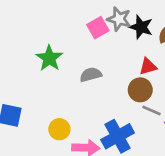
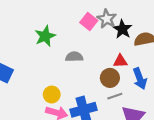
pink square: (98, 28) -> (89, 21), turned -35
gray line: (152, 111) -> (115, 96), turned -56
yellow circle: (59, 129) -> (52, 94), moved

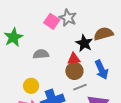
black star: (122, 29) -> (84, 43), moved
red triangle: (120, 61) -> (74, 59), moved
yellow circle: (52, 94) -> (31, 86), moved

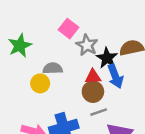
gray star: (68, 18) -> (87, 45), moved
blue arrow: (102, 70) -> (115, 76), moved
yellow circle: (31, 86) -> (40, 83), moved

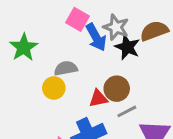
gray star: (87, 45) -> (116, 27), moved
blue arrow: (115, 76) -> (96, 37), moved
red triangle: (93, 77) -> (98, 99), moved

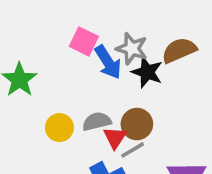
gray semicircle: (66, 68) -> (97, 121), moved
red triangle: (98, 99) -> (115, 137), turned -42
gray line: (127, 111) -> (133, 150), moved

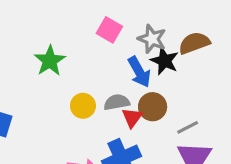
blue arrow: (108, 62) -> (139, 72), moved
gray line: (133, 150) -> (188, 127), moved

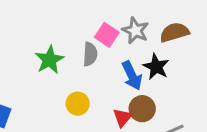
gray star: (152, 39) -> (135, 31), moved
brown semicircle: (194, 43) -> (174, 32), moved
gray semicircle: (117, 102) -> (90, 54), moved, turned 100

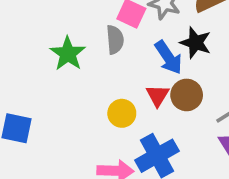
yellow circle: (78, 104) -> (122, 113), moved
red triangle: (123, 118) -> (158, 95), moved

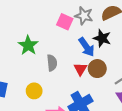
gray semicircle: (115, 40) -> (52, 63), moved
yellow circle: (122, 113) -> (34, 91), moved

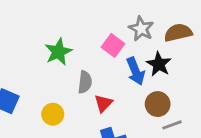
pink square: (65, 22) -> (113, 45), moved
red triangle: (80, 69) -> (103, 103), moved
brown circle: (97, 69) -> (158, 104), moved

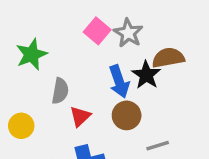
brown semicircle: (178, 33) -> (168, 58), moved
pink square: (113, 45) -> (97, 31), moved
brown circle: (158, 104) -> (127, 115), moved

